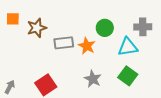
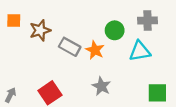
gray cross: (143, 27) -> (147, 20), moved
gray rectangle: (64, 43) -> (70, 47), turned 36
green square: (128, 76) -> (157, 93), moved, turned -36

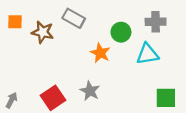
brown star: (40, 30) -> (43, 32), turned 30
gray rectangle: (70, 47) -> (74, 18), moved
gray star: (101, 86) -> (90, 91), moved

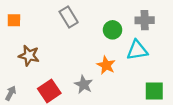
gray rectangle: (74, 18) -> (69, 17), turned 30
brown star: (43, 32) -> (29, 56), moved
orange star: (100, 53) -> (106, 65), moved

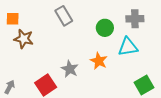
brown star: (29, 56) -> (24, 39), moved
gray star: (84, 85) -> (70, 69), moved
green square: (154, 91) -> (144, 85), turned -30

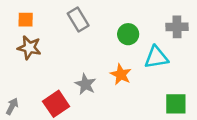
orange square: (13, 19) -> (26, 20), moved
gray cross: (135, 19) -> (177, 27), moved
green square: (144, 85) -> (176, 104), turned 30

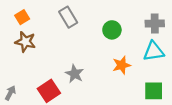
orange square: (26, 20) -> (22, 17), turned -32
cyan triangle: (156, 57) -> (154, 51), moved
orange star: (121, 74) -> (122, 65), moved, turned 30

